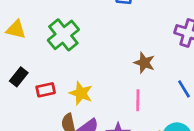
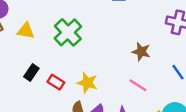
red rectangle: (46, 90) -> (56, 82), turned 49
pink line: (138, 100) -> (138, 85), turned -54

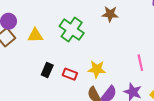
brown star: (141, 52) -> (110, 14), moved
pink line: (138, 85) -> (140, 63), turned 56

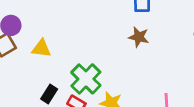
green cross: (72, 30) -> (86, 79), moved

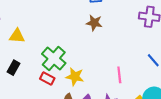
black rectangle: (49, 94) -> (14, 68), moved

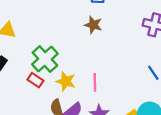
pink line: (119, 75) -> (95, 82), moved

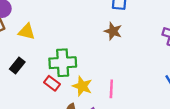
green cross: (45, 59) -> (63, 63), turned 36

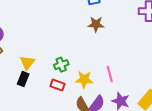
yellow triangle: (27, 32) -> (27, 63), moved, turned -49
green cross: (63, 63) -> (61, 65), size x0.6

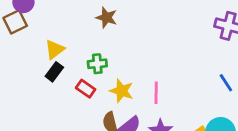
brown star: (96, 24) -> (106, 18), moved
black rectangle: (23, 79) -> (54, 72), moved

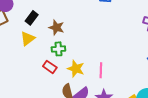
brown star: (106, 18) -> (56, 27), moved
black rectangle: (54, 72) -> (32, 18), moved

